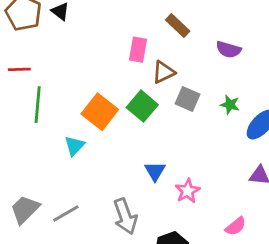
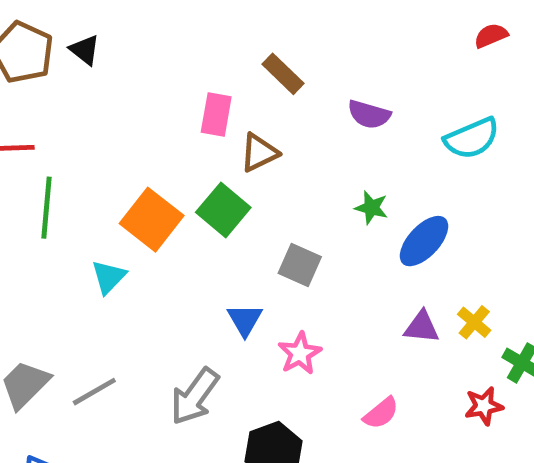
gray square: (187, 99) -> (300, 265), moved
gray arrow: (125, 216) -> (195, 396), turned 56

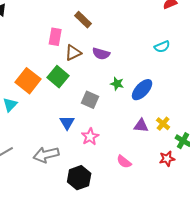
purple semicircle: (369, 114) -> (101, 54), moved
cyan semicircle: (472, 138) -> (162, 47), size x0.7
green star: (371, 208) -> (117, 84), moved
gray arrow: (195, 396) -> (46, 155), turned 40
pink semicircle: (381, 413) -> (124, 162), turned 77

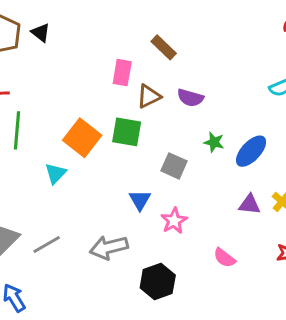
green square: (58, 77) -> (127, 132), turned -30

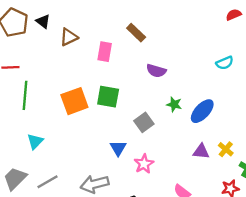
brown triangle: (149, 96) -> (69, 37), moved
orange square: (82, 138) -> (74, 101), turned 32
gray square: (174, 166) -> (144, 122), turned 30
cyan triangle: (55, 173) -> (35, 141), moved

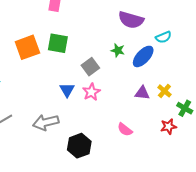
cyan semicircle: (225, 63) -> (163, 37), moved
purple semicircle: (156, 71) -> (131, 20), moved, size x1.4
pink star: (144, 164) -> (91, 92), moved

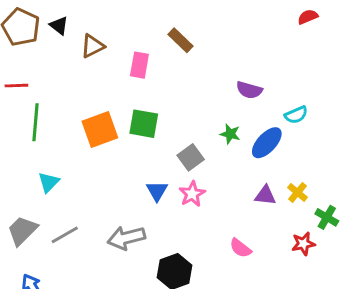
purple semicircle: (131, 20) -> (249, 90), size x0.7

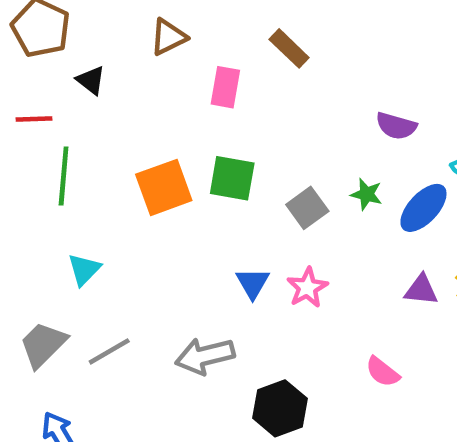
black triangle: (59, 26) -> (91, 80), moved
brown triangle: (93, 46) -> (168, 37), moved
gray square: (191, 157) -> (307, 208), moved

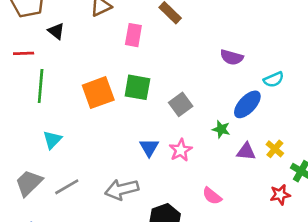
green star: (367, 194) -> (221, 129), moved
pink semicircle: (382, 372) -> (212, 196), moved

